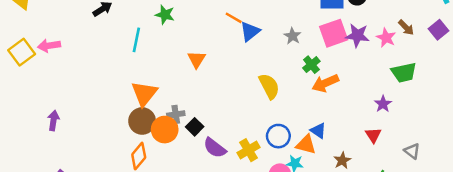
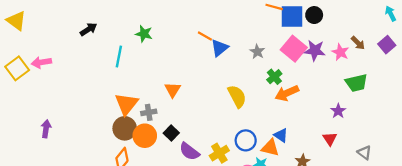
pink square: (334, 33) -> (294, 49), turned -30
orange triangle: (197, 59) -> (173, 90), moved
gray cross: (176, 114) -> (149, 112), moved

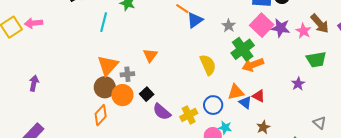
brown arrow: (358, 43) -> (320, 24), size x1.5
green cross: (274, 77) -> (243, 49), size x1.6
red triangle: (330, 139) -> (259, 96), moved, turned -32
orange triangle: (270, 148) -> (236, 92), moved, turned -30

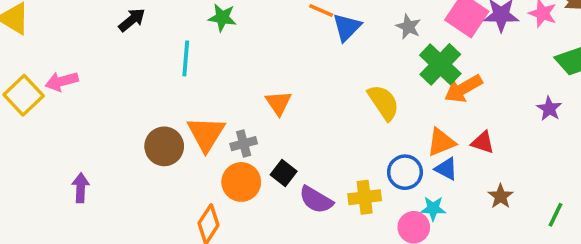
brown circle: (105, 87) -> (164, 146), moved
blue triangle: (245, 102) -> (446, 169), moved
yellow cross: (189, 115) -> (365, 197), turned 30

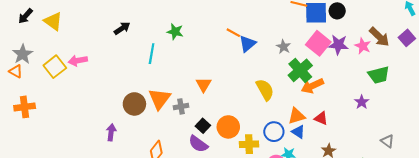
orange circle: (241, 182) -> (228, 127), moved
purple arrow: (81, 188) -> (111, 132), moved
purple semicircle: (316, 200) -> (198, 144), moved

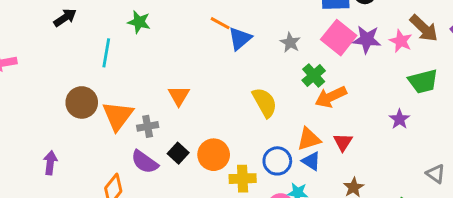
green cross: (300, 70) -> (314, 75), size x0.7
brown circle: (134, 104) -> (82, 102), moved
red triangle: (321, 118) -> (343, 142), turned 40
purple semicircle: (198, 144) -> (145, 162), moved

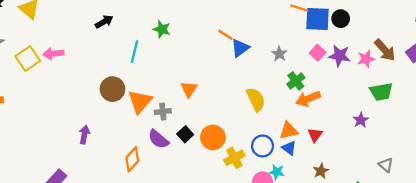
pink square: (339, 38) -> (318, 53), size x0.6
pink star: (401, 41) -> (366, 59), turned 30
yellow cross: (243, 179) -> (234, 158), turned -30

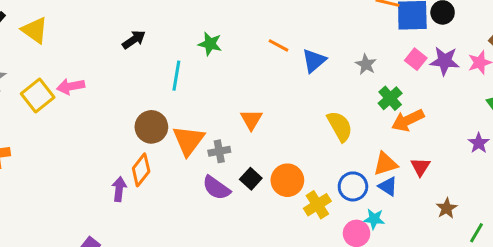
orange line: (225, 35) -> (278, 45), moved
orange diamond: (132, 159) -> (141, 170), moved
brown star: (321, 171) -> (447, 208), moved

